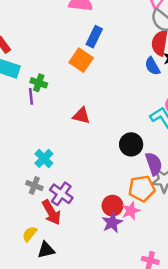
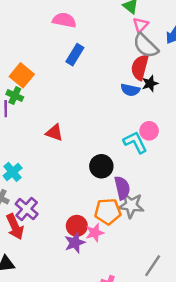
orange square: (81, 60) -> (22, 75), moved
blue semicircle: (152, 66) -> (130, 90), turned -54

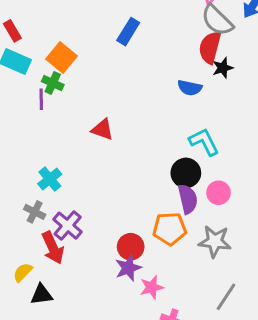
blue semicircle: (130, 90) -> (190, 88), moved
pink circle: (149, 131) -> (219, 193), moved
black circle: (101, 166) -> (186, 173), moved
gray star: (131, 205) -> (215, 241), moved
pink star: (95, 233) -> (152, 287), moved

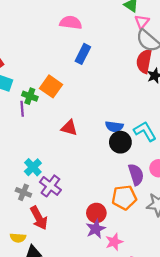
orange square: (61, 57) -> (51, 86), moved
blue semicircle: (190, 88) -> (114, 127), moved
black circle: (186, 173) -> (120, 142), moved
purple cross: (68, 226) -> (50, 186), moved
yellow semicircle: (23, 272) -> (18, 238), turned -126

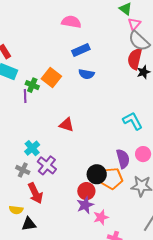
blue rectangle: (83, 54) -> (81, 50), turned 36
blue semicircle: (114, 127) -> (86, 74), moved
red triangle: (69, 128) -> (67, 125), moved
black circle: (120, 142) -> (97, 174), moved

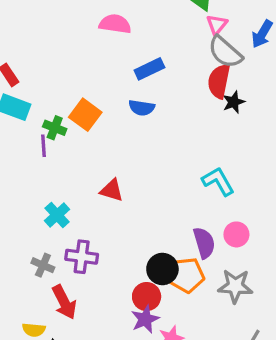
blue rectangle: (81, 50) -> (149, 69), moved
cyan cross: (32, 148) -> (57, 215), moved
purple cross: (47, 165) -> (82, 257), turned -30

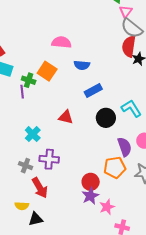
pink semicircle: (115, 24) -> (61, 42), moved
blue rectangle: (149, 69) -> (93, 91), moved
black circle: (162, 269) -> (106, 118), moved

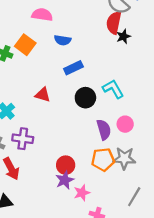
orange pentagon: (115, 167) -> (103, 159), moved

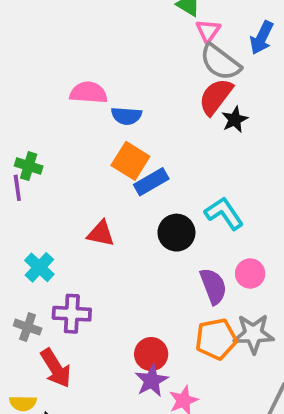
red semicircle: (114, 23) -> (216, 97), turned 30
blue semicircle: (63, 40) -> (126, 116), moved
orange square: (25, 45) -> (130, 161), moved

